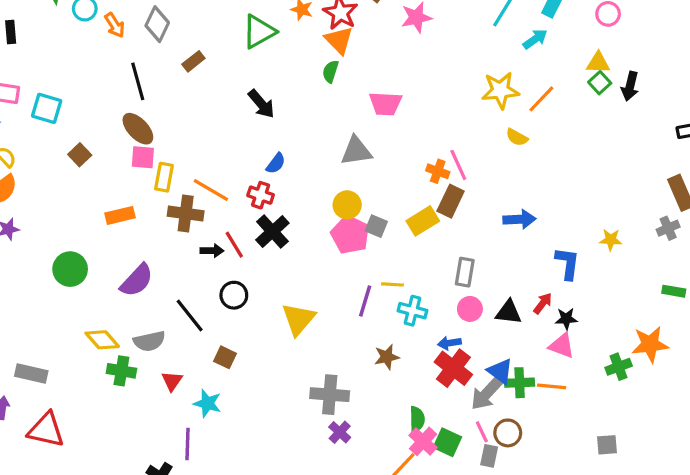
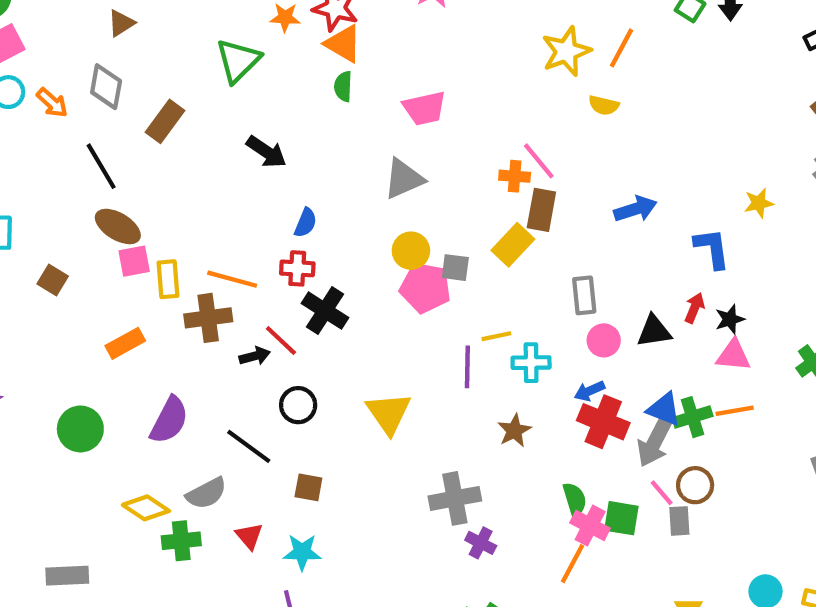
brown rectangle: (193, 61) -> (165, 121), size x1.4

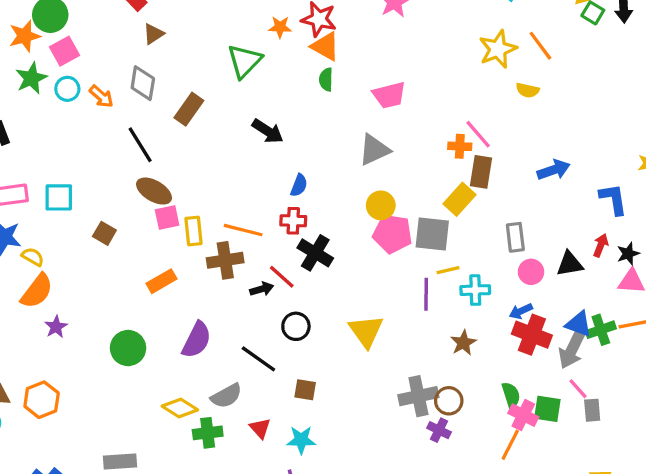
orange line: (621, 48) -> (540, 46), turned -64
gray square: (455, 268) -> (432, 234), moved, size x1.6
brown circle: (695, 485) -> (449, 401), moved

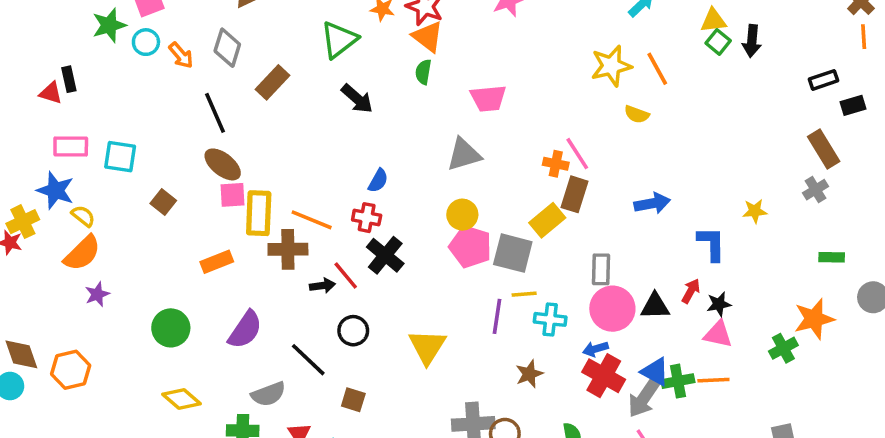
black arrow: (268, 131) -> (357, 99), moved
yellow rectangle: (194, 231) -> (259, 213), size x1.4
pink circle: (531, 272) -> (612, 309), size x1.6
yellow diamond: (180, 408) -> (181, 399), moved

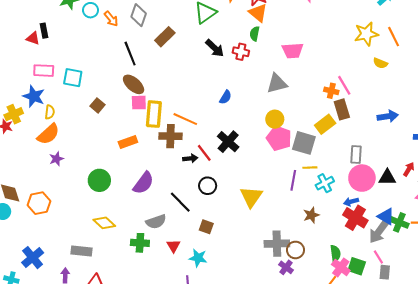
brown rectangle: (574, 194) -> (342, 109), turned -36
yellow semicircle: (83, 216) -> (50, 112), turned 56
red cross: (367, 218) -> (241, 52), moved
cyan cross: (550, 319) -> (325, 183), turned -36
green cross: (678, 381) -> (399, 222), turned 30

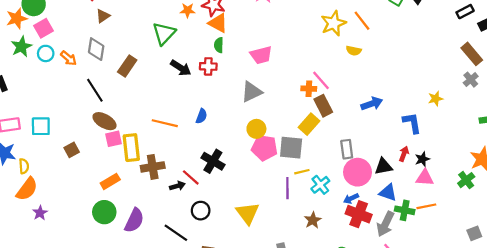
brown square: (97, 105) -> (72, 150), turned 32
orange line: (185, 119) -> (165, 123), moved
green circle: (99, 180) -> (104, 212), moved
blue triangle: (386, 216) -> (388, 193), moved

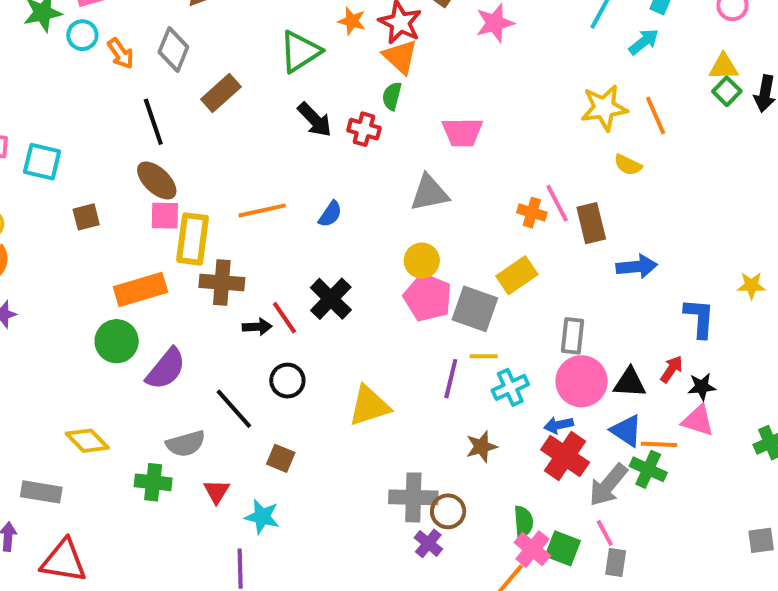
brown rectangle: (323, 106) -> (591, 223), moved
orange line: (165, 123) -> (262, 210), turned -40
orange rectangle: (110, 181) -> (140, 289), size x1.4
orange line: (426, 206) -> (659, 444), moved
yellow triangle: (248, 213) -> (369, 406), turned 35

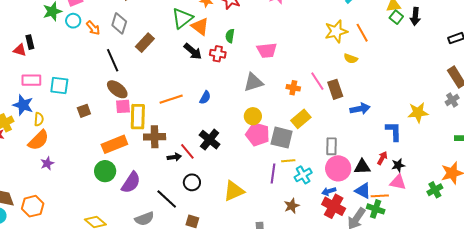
orange triangle: (400, 57) -> (200, 26), moved
orange cross: (532, 213) -> (293, 88), moved
yellow star: (751, 285) -> (418, 113), size x1.5

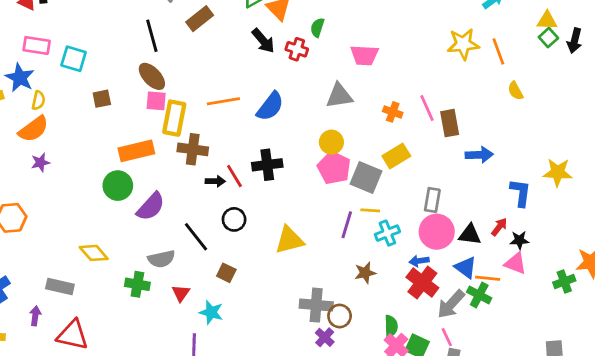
yellow semicircle: (351, 59) -> (515, 91), moved, turned 32
blue semicircle: (205, 98) -> (270, 106), size x1.6
black cross: (210, 140) -> (267, 165), turned 35

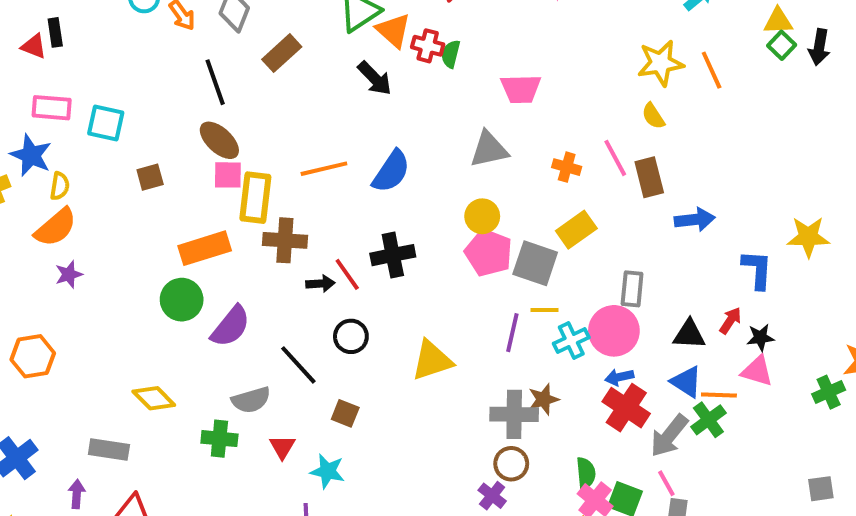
red cross: (297, 49) -> (428, 46), moved
yellow semicircle: (515, 91) -> (653, 116), moved
pink circle: (437, 232) -> (614, 331), moved
green cross: (479, 295) -> (708, 420), turned 30
gray cross: (316, 305) -> (514, 414), moved

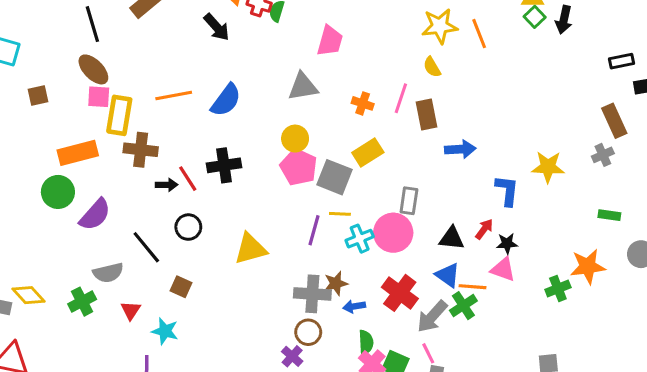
pink trapezoid: (521, 89) -> (330, 41), turned -76
pink line: (615, 158) -> (401, 98), turned 44
blue arrow: (619, 377) -> (354, 306), moved
yellow diamond: (154, 398) -> (28, 295), moved
green cross: (219, 439) -> (82, 302), turned -36

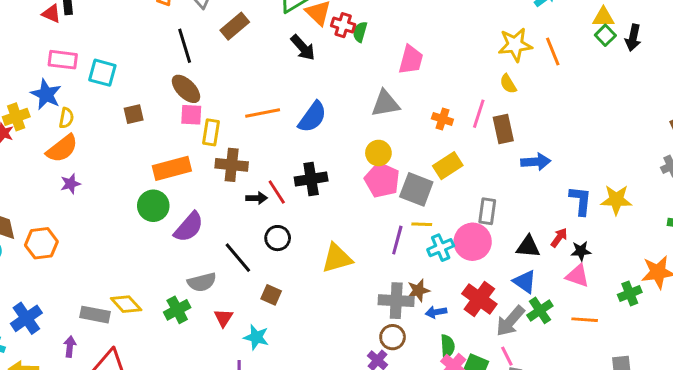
yellow rectangle: (119, 115) -> (211, 132), size x0.7
yellow star: (548, 167) -> (616, 200), moved
orange line: (472, 287) -> (585, 320), moved

